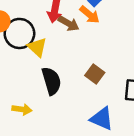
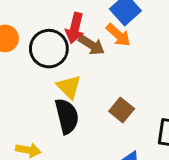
black circle: (19, 33) -> (49, 49), moved
yellow triangle: (37, 47) -> (69, 87), moved

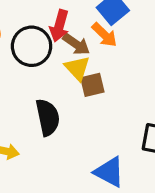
yellow triangle: (69, 87) -> (77, 68), moved
brown square: (122, 110) -> (92, 85), moved, turned 35

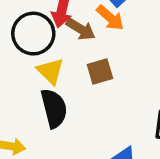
yellow triangle: (77, 68) -> (50, 71), moved

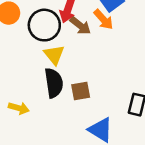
brown square: (100, 72) -> (81, 91), moved

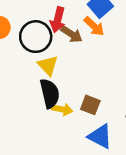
brown square: (81, 91) -> (90, 105), moved, turned 36
yellow arrow: (19, 108) -> (62, 109), moved

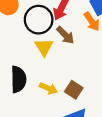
brown arrow: (71, 34) -> (65, 35), moved
black semicircle: (50, 93) -> (18, 79), moved

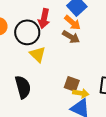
brown arrow: (65, 35) -> (71, 37), moved
yellow arrow: (48, 88) -> (81, 93), moved

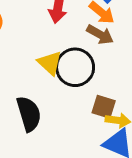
black circle: (27, 32) -> (75, 67), moved

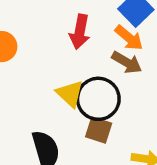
brown square: (104, 107) -> (99, 130), moved

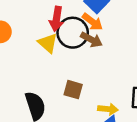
yellow triangle: (70, 94) -> (48, 43), moved
black circle: (98, 99) -> (73, 33), moved

